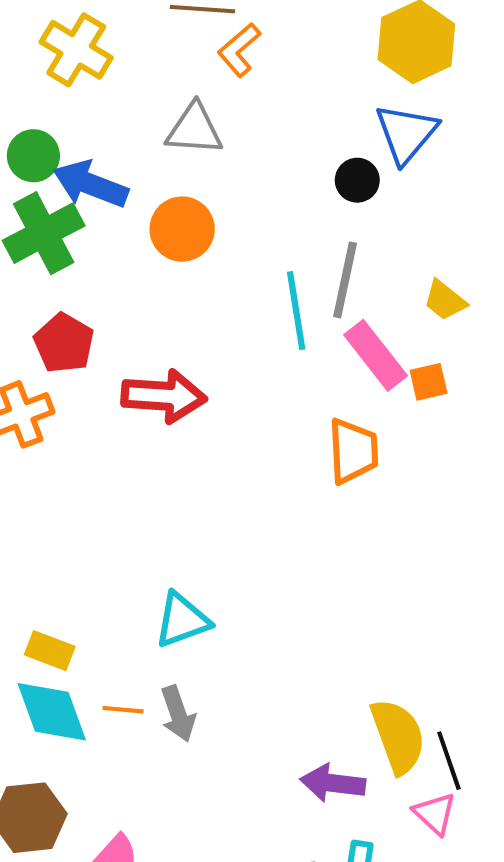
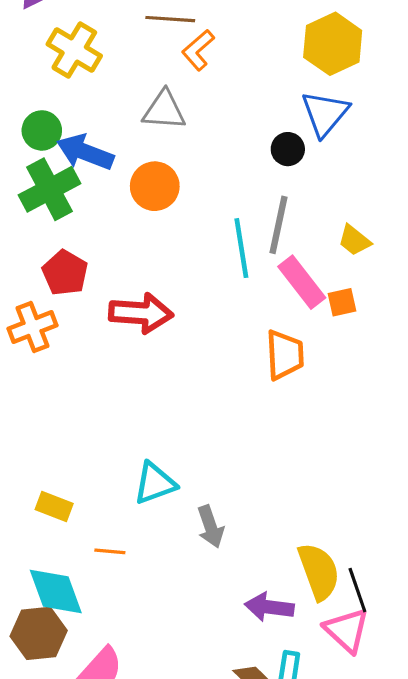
cyan diamond: (52, 712) -> (56, 592), moved
gray arrow: (178, 714) -> (210, 527), moved
pink triangle: (435, 814) -> (347, 630), size x1.4

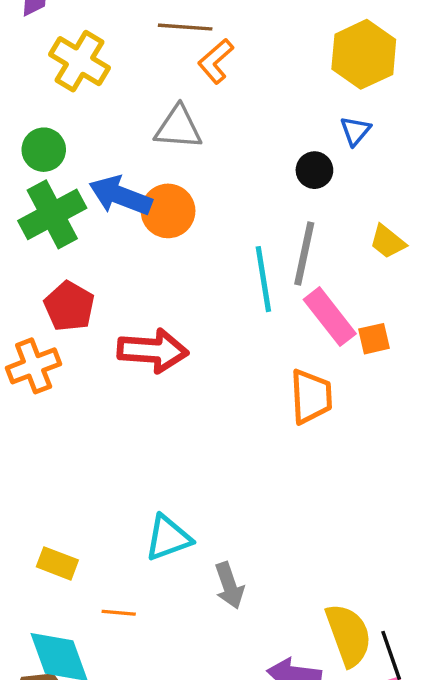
blue triangle: (325, 113) -> (355, 131), size x0.6
blue arrow: (85, 152) -> (120, 196), moved
yellow trapezoid: (354, 240) -> (388, 242), moved

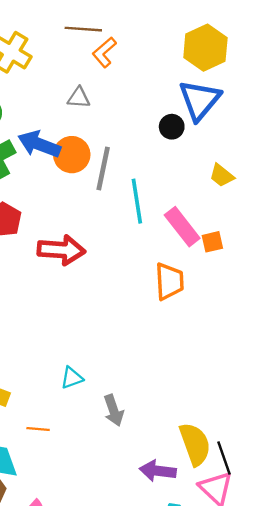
gray triangle: (178, 128) -> (79, 98), size x0.7
blue triangle: (355, 131) -> (200, 100), size x2.0
gray line: (304, 254) -> (103, 169), moved
cyan triangle: (168, 538) -> (72, 378), size x0.7

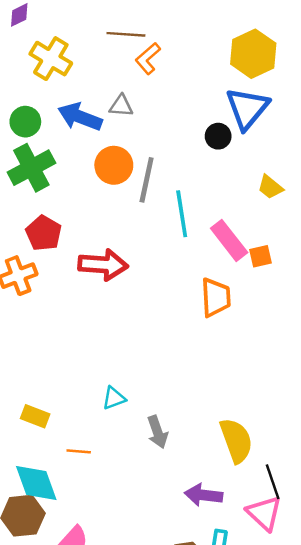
blue arrow: (39, 144) -> (80, 117), moved
yellow semicircle: (195, 444) -> (236, 440), moved

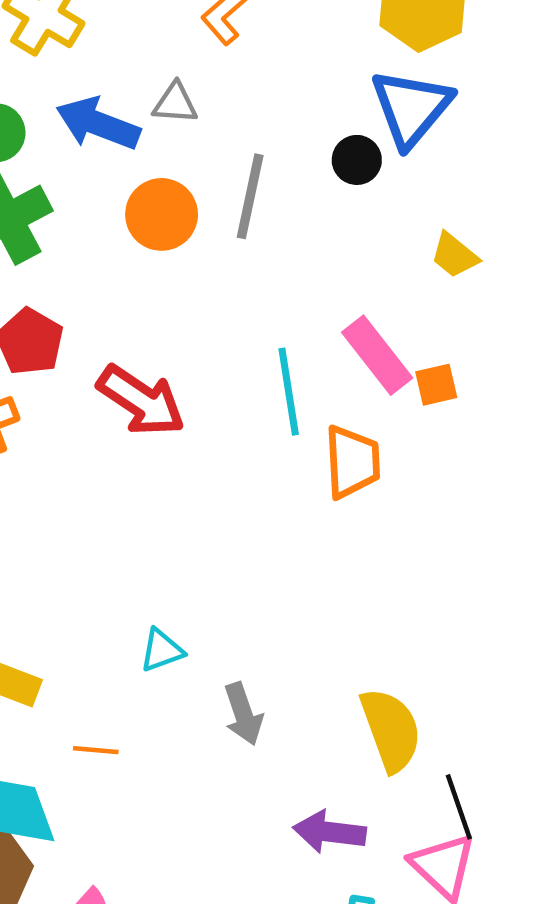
gray line: (147, 180) -> (250, 196), moved
cyan line: (182, 214) -> (289, 392), moved
red arrow: (103, 265) -> (141, 401), turned 30

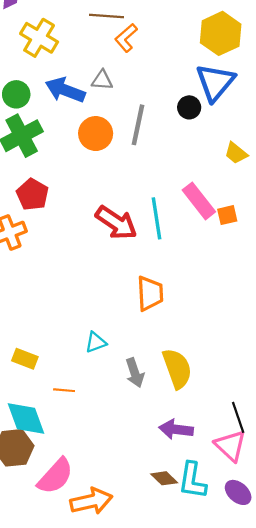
red arrow: (141, 401) -> (116, 223), moved
orange trapezoid: (352, 462) -> (150, 293), moved
yellow semicircle: (391, 730) -> (177, 368), moved

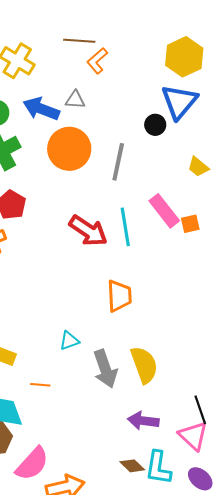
gray line: (138, 125) -> (118, 162), moved
orange circle: (96, 134) -> (69, 149), size x1.4
gray arrow: (135, 373) -> (105, 369), size x1.4

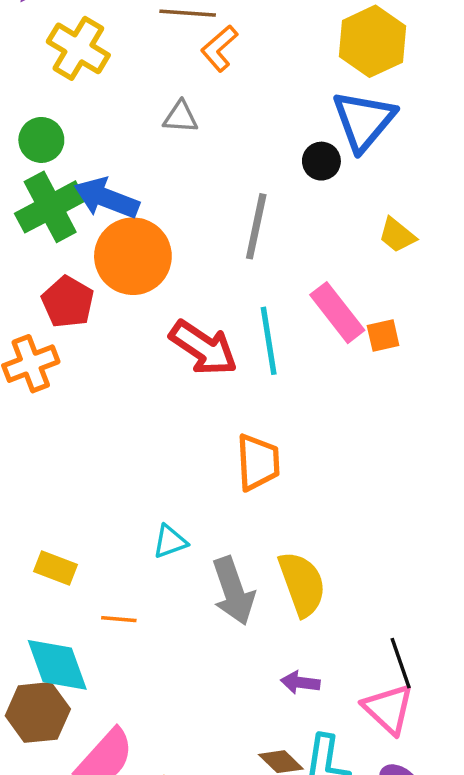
blue arrow: (41, 109) -> (107, 198), moved
orange circle: (69, 149) -> (133, 256), moved
purple arrow: (143, 421) -> (300, 682), size x0.7

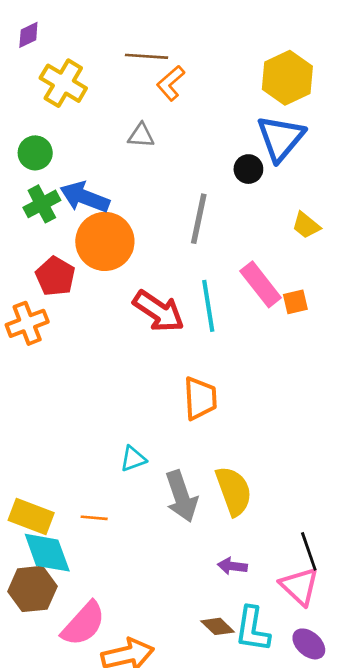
green cross: (50, 207) -> (42, 204), size x0.7
yellow rectangle: (55, 568) -> (31, 516), moved, size x1.4

